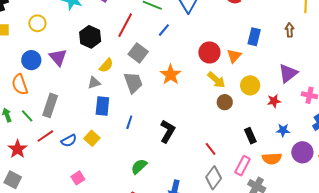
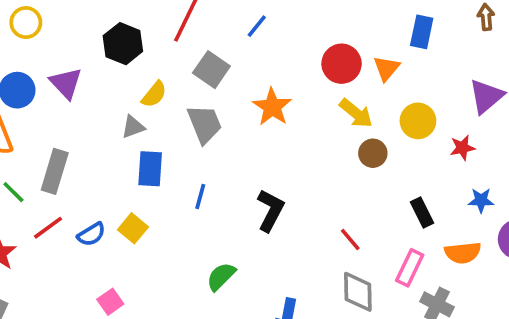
gray diamond: (214, 178) -> (358, 292), turned -35

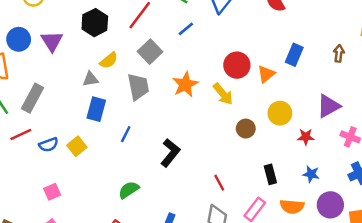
yellow arrow: (356, 113) -> (223, 94), moved

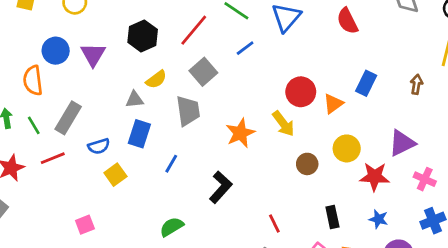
orange star: (185, 84) -> (240, 133), moved
red star: (306, 137) -> (375, 177), size x1.5
blue semicircle: (49, 145) -> (99, 146), moved

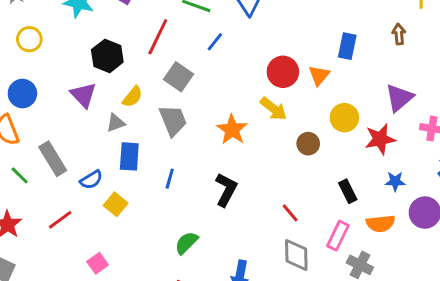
purple triangle: (93, 55) -> (83, 95), moved
gray rectangle: (68, 118) -> (53, 159), turned -48
red line: (53, 158) -> (60, 220), moved

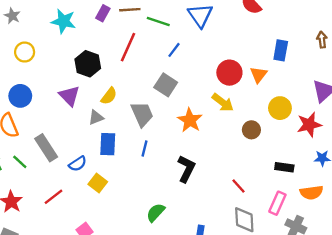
gray square: (178, 77) -> (166, 85), moved
blue line: (170, 179) -> (144, 149), moved
black rectangle: (348, 191) -> (284, 167), turned -54

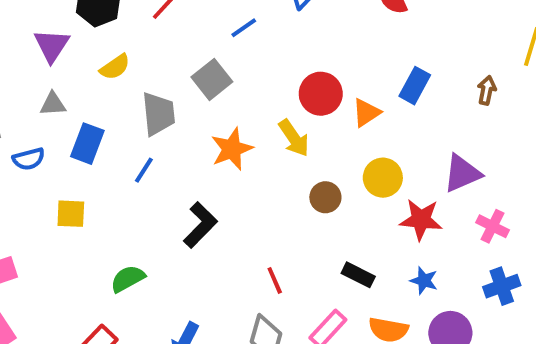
gray triangle: (96, 117) -> (53, 104), moved
yellow square: (98, 183) -> (71, 214), moved, turned 36

